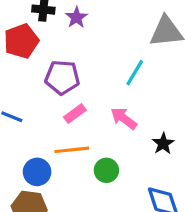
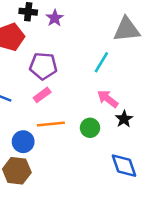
pink rectangle: (75, 114) -> (42, 95), moved
pink arrow: (124, 118) -> (108, 99), moved
green circle: (106, 170) -> (90, 128), moved

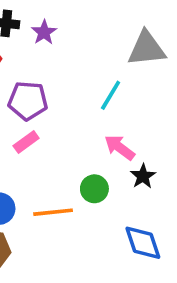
orange line: (51, 124) -> (53, 212), moved

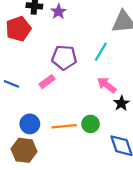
purple pentagon: (28, 101) -> (64, 57), moved
green circle: (94, 189) -> (91, 124), moved

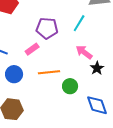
blue circle: (30, 124) -> (14, 74), moved
orange line: (64, 126) -> (49, 72), moved

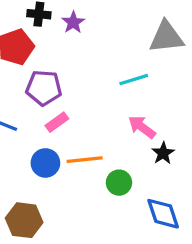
cyan line: (79, 23) -> (134, 80), turned 42
purple pentagon: (47, 28) -> (44, 88), moved
blue circle: (14, 74) -> (45, 163), moved

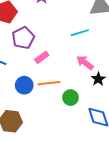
purple pentagon: (44, 88) -> (23, 38), turned -30
pink rectangle: (57, 122) -> (42, 57), moved

